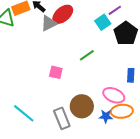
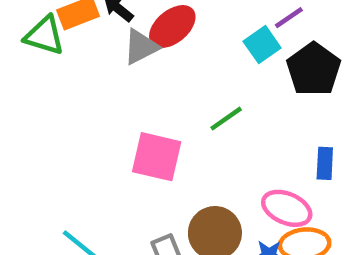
pink square: (56, 72) -> (157, 157), size x1.6

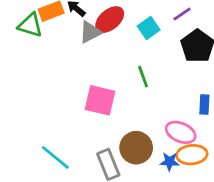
cyan square: (262, 45) -> (149, 28), moved
green line: (226, 119) -> (143, 77), turned -75

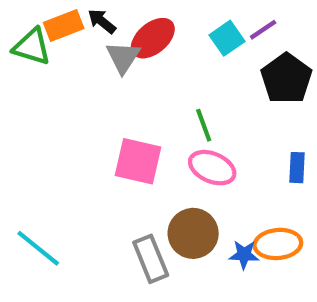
cyan square: (149, 28) -> (227, 38), moved
gray triangle: (90, 32) -> (123, 57), turned -30
pink ellipse: (181, 132) -> (212, 168), moved
cyan line: (55, 157) -> (38, 248), moved

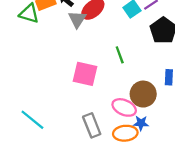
pink ellipse: (212, 168) -> (124, 107), moved
brown circle: (193, 233) -> (143, 94), moved
orange ellipse: (278, 244) -> (125, 133), moved

